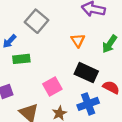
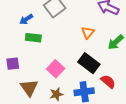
pink square: (52, 86) -> (56, 69), turned -30

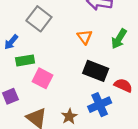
pink square: (56, 69) -> (42, 78), moved

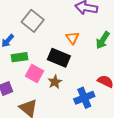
black rectangle: (96, 71) -> (59, 58), moved
brown star: (69, 116) -> (55, 82), moved

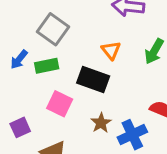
green rectangle: (19, 57) -> (47, 66), moved
brown star: (55, 82) -> (101, 123), moved

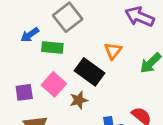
brown star: (101, 123) -> (79, 100), moved
purple square: (20, 127) -> (24, 92), moved

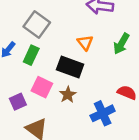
green rectangle: (52, 48) -> (31, 55), turned -54

